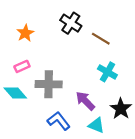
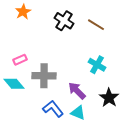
orange star: (25, 33) -> (23, 12), moved
brown line: (101, 39) -> (96, 25), moved
cyan triangle: (96, 125) -> (78, 113), moved

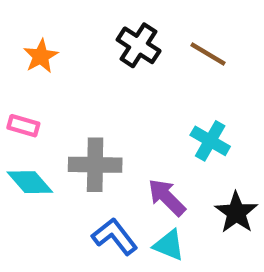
orange star: (23, 12) -> (41, 56), moved
pink rectangle: (20, 60) -> (23, 126), moved, turned 40

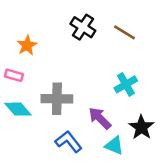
orange star: (41, 56) -> (27, 45), moved
cyan cross: (210, 141) -> (126, 84), turned 30
cyan triangle: (169, 245) -> (114, 146), moved

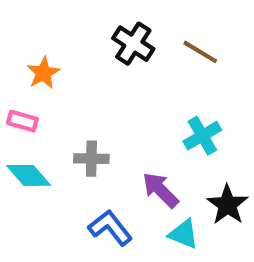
gray cross: (57, 99) -> (91, 159), size x0.7

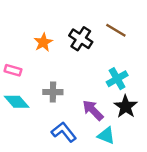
black cross: (133, 44) -> (81, 39), moved
orange star: (43, 73) -> (43, 42), moved
black star: (227, 205) -> (126, 107), moved

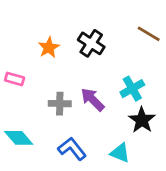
brown line: (116, 30) -> (149, 34), moved
cyan diamond: (17, 102) -> (19, 138), moved
purple arrow: (93, 110) -> (93, 100), moved

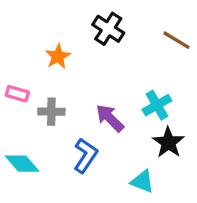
black cross: (91, 43) -> (108, 29), moved
gray cross: (60, 104) -> (51, 112), moved
blue L-shape: (72, 149) -> (86, 155), moved, turned 72

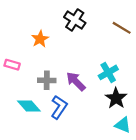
gray cross: (51, 112) -> (47, 80), moved
cyan diamond: (22, 164) -> (29, 106), moved
cyan triangle: (142, 181) -> (123, 125), moved

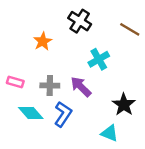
pink rectangle: (12, 65) -> (15, 82), moved
cyan cross: (108, 72) -> (99, 59), moved
cyan triangle: (123, 125) -> (109, 133), moved

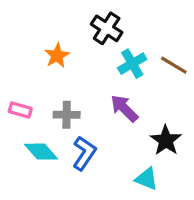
brown line: (130, 29) -> (174, 65), moved
cyan cross: (99, 59) -> (132, 64), moved
purple arrow: (81, 87) -> (124, 108), moved

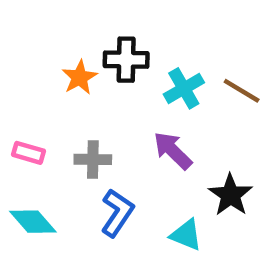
black cross: (107, 28) -> (126, 60), moved, turned -32
cyan diamond: (41, 152) -> (33, 222), moved
cyan triangle: (147, 179) -> (186, 235), moved

